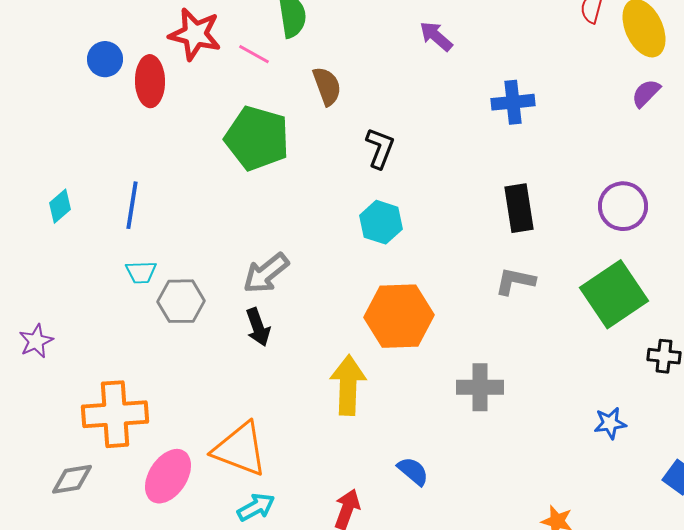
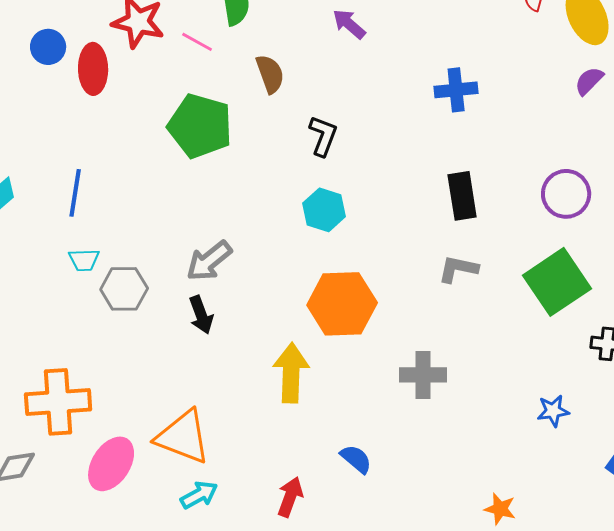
purple arrow: (436, 36) -> (349, 24), moved

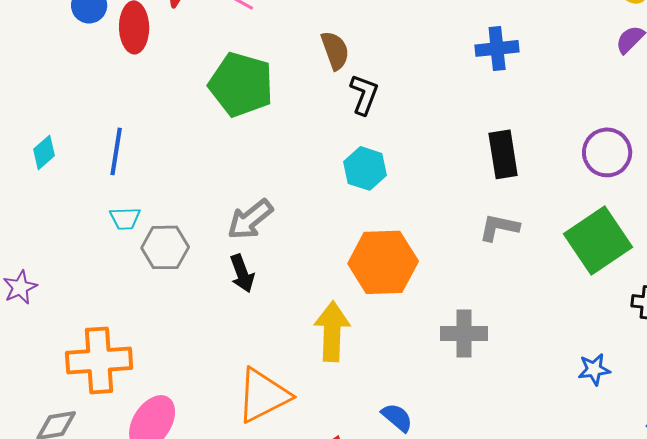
brown semicircle: (270, 74) -> (335, 50), moved
orange triangle: (183, 437) -> (263, 395), moved, turned -48

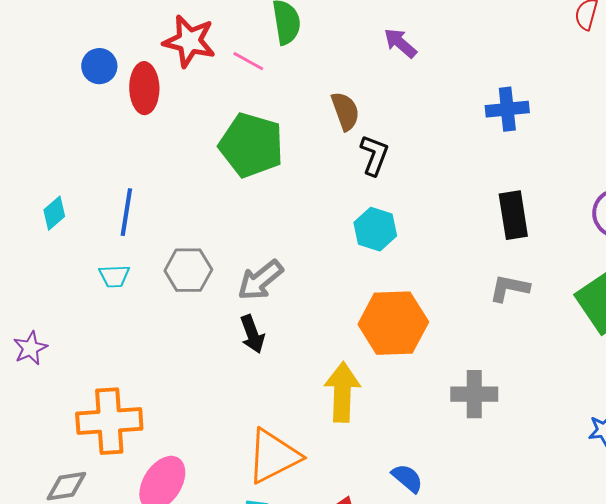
cyan trapezoid: (125, 218) -> (114, 276), moved
gray hexagon: (165, 247) -> (188, 270), moved

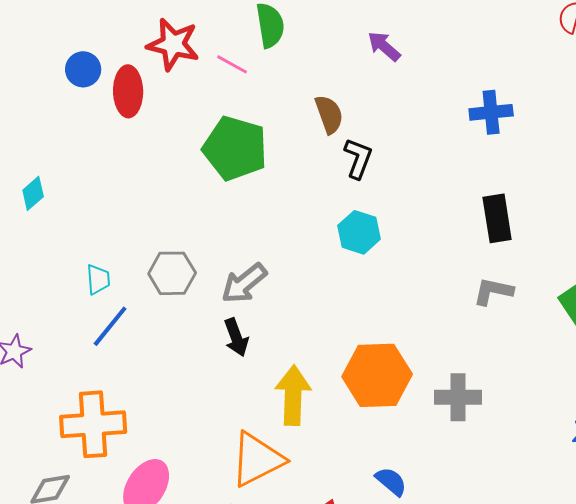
blue line: (126, 212) -> (110, 326), moved, turned 30
cyan diamond: (54, 213) -> (33, 193), moved
cyan trapezoid: (114, 276) -> (98, 279), turned -92
orange hexagon: (393, 323) -> (377, 375), moved
yellow arrow: (342, 392) -> (293, 395), moved

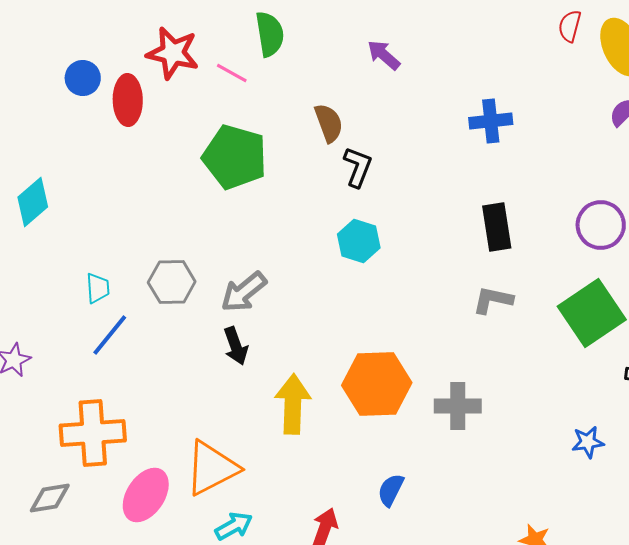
cyan diamond: (33, 193) -> (33, 202), size x1.4
orange triangle: (257, 459) -> (212, 468), moved
blue semicircle: (391, 481) -> (391, 490), turned -104

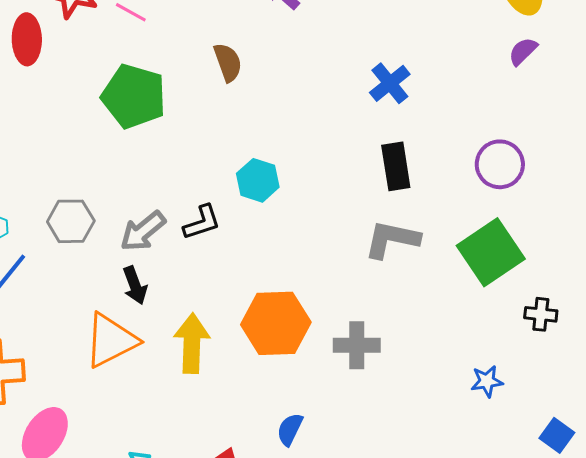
blue cross: (491, 121) -> (390, 83), moved, turned -33
black L-shape: (358, 167) -> (202, 222), moved, turned 51
gray L-shape: (493, 300) -> (392, 239), size x1.4
orange triangle: (212, 468) -> (111, 340), moved

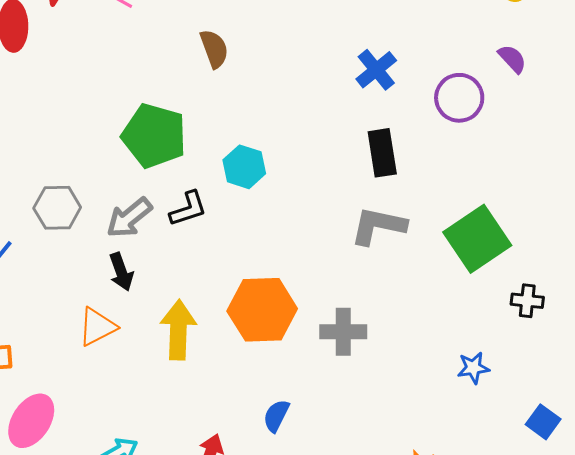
purple semicircle: (523, 51) -> (512, 59), moved, turned 92
green pentagon: (134, 96) -> (154, 136), moved
purple circle: (500, 164) -> (459, 98), moved
orange triangle: (111, 340) -> (97, 327), size x0.7

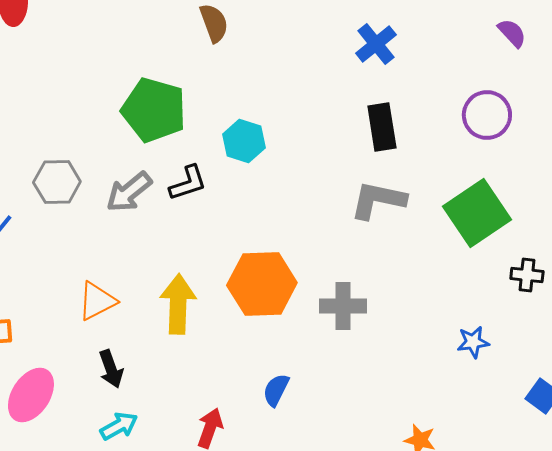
purple circle: (459, 98) -> (487, 115), moved
black arrow: (121, 272) -> (111, 369), moved

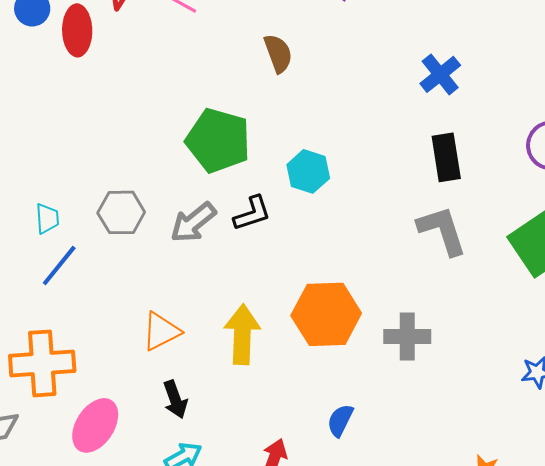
gray L-shape: (378, 200) -> (442, 230), turned 60

